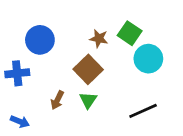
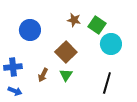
brown star: (99, 39) -> (74, 20), moved
blue cross: (17, 73) -> (13, 67), moved
black line: (143, 111) -> (107, 83), turned -50

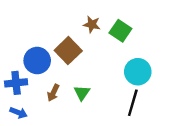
blue circle: (30, 30) -> (37, 61), moved
cyan circle: (111, 44) -> (138, 72), moved
brown square: (66, 52) -> (68, 51), moved

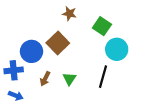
brown star: (92, 24) -> (69, 14), moved
cyan circle: (138, 72) -> (117, 49), moved
black line: (133, 103) -> (103, 77), moved

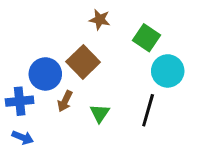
brown arrow: (45, 79) -> (65, 101), moved

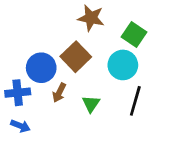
brown star: (100, 20) -> (91, 18), size x1.4
cyan circle: (168, 71) -> (123, 65), moved

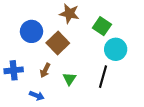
cyan circle: (123, 65) -> (116, 49), moved
blue circle: (41, 68) -> (31, 31), moved
blue arrow: (20, 126) -> (37, 96), moved

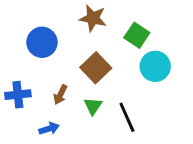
brown square: (58, 43) -> (96, 68), moved
black line: (103, 77) -> (127, 117), moved, turned -40
blue arrow: (37, 96) -> (49, 129), turned -40

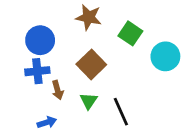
cyan circle: (155, 66) -> (165, 56), moved
blue cross: (18, 95) -> (37, 71), moved
brown arrow: (60, 95) -> (58, 90), turned -42

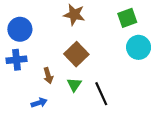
green square: (130, 33) -> (127, 18), moved, turned 36
blue circle: (40, 40) -> (20, 29), moved
blue cross: (37, 71) -> (17, 60), moved

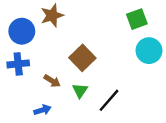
brown star: (74, 15) -> (52, 15), moved, turned -30
brown arrow: (48, 76) -> (52, 81), turned -42
black line: (101, 94) -> (109, 100), turned 65

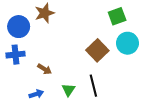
brown square: (82, 58) -> (97, 50), moved
green triangle: (80, 91) -> (68, 90), moved
black line: (109, 100) -> (93, 86), turned -55

